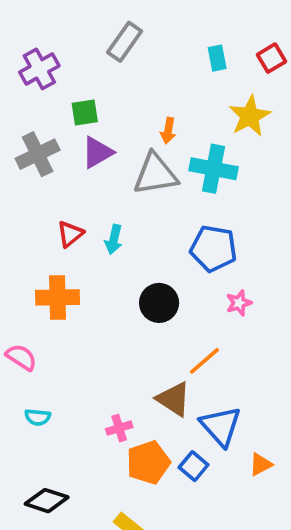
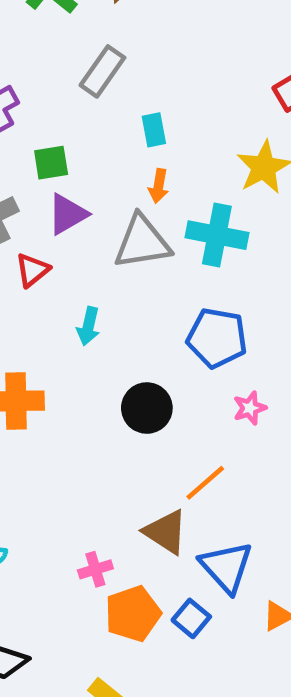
cyan rectangle: (217, 58) -> (154, 130), moved
red triangle: (70, 234) -> (32, 270), moved

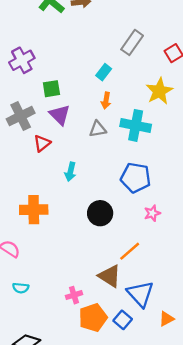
gray rectangle: (102, 71) -> (132, 42), moved
cyan rectangle: (154, 130) -> (104, 72), turned 49
purple triangle: (67, 214) -> (60, 115), turned -45
gray triangle: (142, 242) -> (98, 129), size x0.6

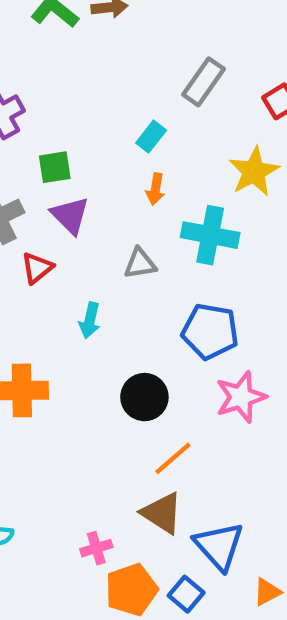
gray triangle: (98, 129) -> (140, 263), moved
pink star: (152, 213) -> (241, 397), size x1.6
orange line: (130, 251) -> (173, 458), moved

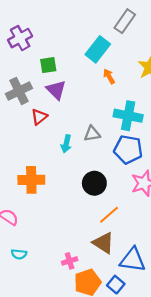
cyan rectangle: (151, 137) -> (98, 49), size x1.6
orange arrow: (155, 189) -> (109, 76), moved, turned 140
cyan cross: (210, 235) -> (128, 116), moved
gray triangle: (140, 263) -> (92, 134), moved
blue triangle: (219, 546) -> (133, 260), turned -40

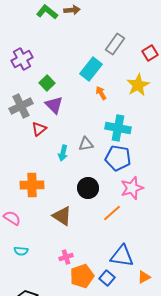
green square: (48, 65) -> (47, 83), turned -35
orange line: (109, 215) -> (112, 213), moved
brown triangle: (103, 243) -> (62, 216), moved

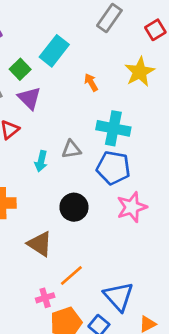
cyan rectangle: (91, 69) -> (54, 51), moved
orange line: (112, 213) -> (71, 275), moved
blue triangle: (122, 256) -> (119, 296), turned 40

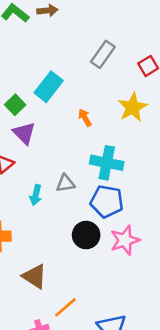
black circle: (74, 207) -> (86, 235), moved

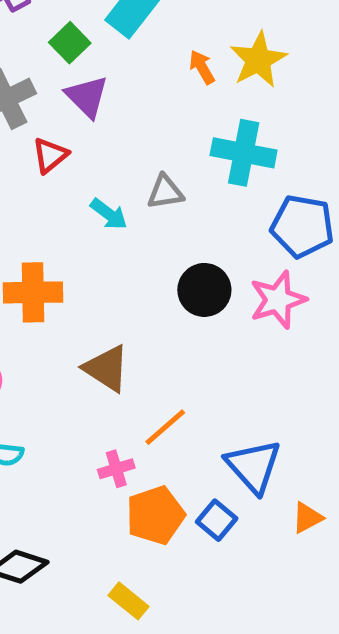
yellow star: (133, 107) -> (258, 60), moved
cyan arrow: (36, 195) -> (109, 214), turned -66
blue pentagon: (107, 201) -> (302, 226), moved

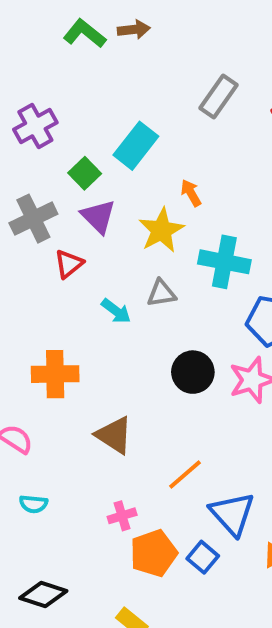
yellow star: (258, 60) -> (161, 230), moved
orange line: (165, 427) -> (185, 474), moved

